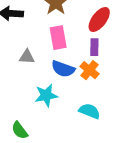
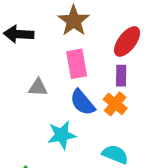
blue semicircle: (63, 69) -> (83, 102), turned 30

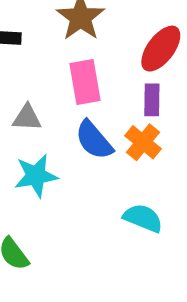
cyan star: (62, 135) -> (36, 176), moved

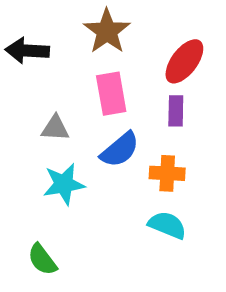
blue semicircle: (94, 140) -> (120, 150), turned -90
orange cross: (143, 142) -> (167, 173), moved, turned -36

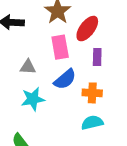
red ellipse: (184, 61) -> (87, 29), moved
cyan semicircle: (167, 225) -> (92, 123), turned -35

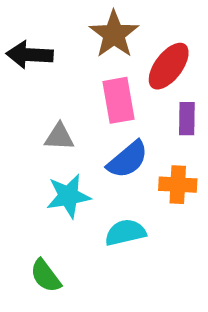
cyan semicircle: (92, 123) -> (125, 232), moved

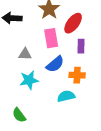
cyan semicircle: (125, 232) -> (66, 96), moved

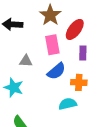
cyan star: (29, 80) -> (14, 88), moved, turned 30

